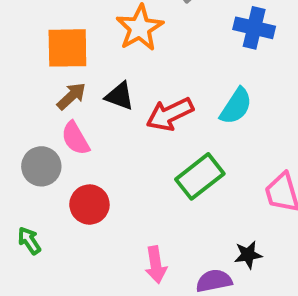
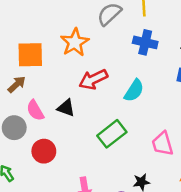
brown arrow: (71, 96) -> (17, 84), moved
black triangle: (120, 96) -> (66, 108), moved
red arrow: (170, 114) -> (93, 79), moved

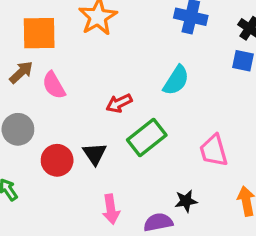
red arrow: (93, 79) -> (119, 103), moved, size x0.7
black triangle: (66, 108) -> (95, 154), moved, turned 36
pink semicircle: (35, 110) -> (54, 85), moved

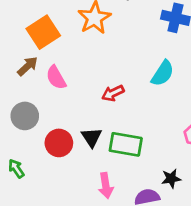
orange square: (39, 33) -> (43, 32), turned -32
green rectangle: (147, 137) -> (126, 144), moved, turned 48

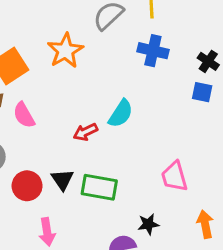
cyan semicircle: (163, 73) -> (121, 114), moved
pink arrow: (106, 186) -> (47, 232), moved

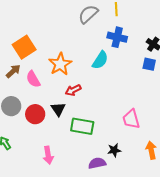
orange star: (65, 51) -> (60, 64), moved
cyan semicircle: (121, 114) -> (100, 60), moved
black triangle: (62, 180) -> (58, 109), moved
red circle: (27, 186) -> (35, 114), moved

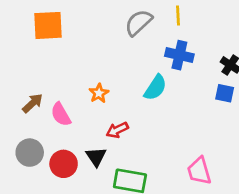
orange square: (24, 47) -> (48, 25), moved, turned 30
orange star: (60, 64) -> (99, 93), size x0.6

